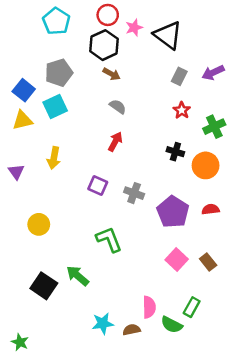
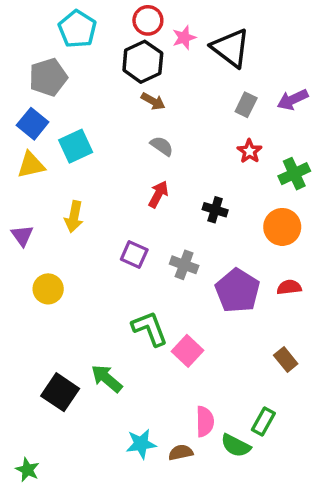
gray pentagon: (59, 73) -> (48, 77), moved
black cross: (175, 152) -> (215, 210), moved
yellow circle: (39, 224) -> (48, 289), moved
pink square: (177, 259) -> (188, 351), moved

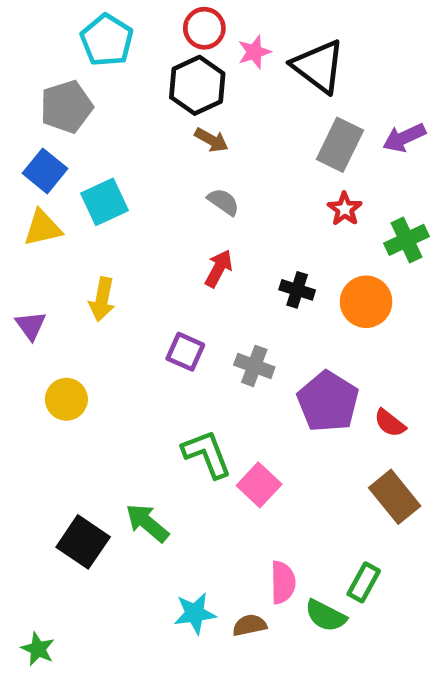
gray rectangle: (246, 105) -> (340, 145), size x1.5
orange circle: (282, 227) -> (366, 302), moved
red semicircle: (289, 287) -> (390, 423), moved, turned -135
brown rectangle: (286, 360) -> (395, 497), size x1.5

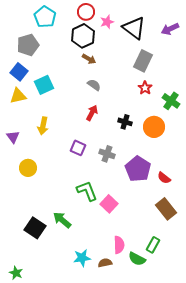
purple arrow: (404, 138) -> (170, 29), moved
green cross: (407, 240) -> (171, 101), turned -30

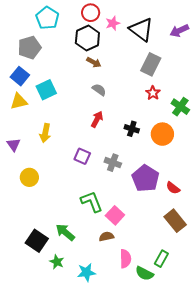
brown semicircle: (105, 263) -> (106, 236), moved
green star: (16, 273) -> (57, 262), moved

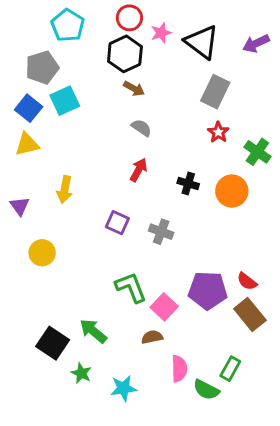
cyan square: (46, 90) -> (65, 101), moved
purple pentagon: (146, 178) -> (208, 290), moved, turned -30
red semicircle: (173, 188) -> (247, 281), moved

